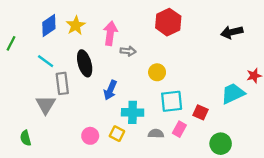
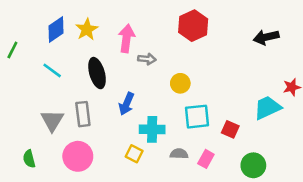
gray rectangle: (62, 83) -> (83, 114), moved
pink rectangle: (179, 129) -> (206, 159), moved
pink circle: (90, 136) -> (78, 156), moved, size x1.5

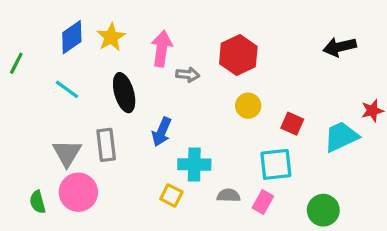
red hexagon: (193, 26) -> (238, 55), moved
yellow circle: (180, 83) -> (248, 106), moved
cyan square: (197, 117) -> (276, 164), moved
red square: (230, 129) -> (292, 124), moved
pink circle: (78, 156) -> (78, 192), moved

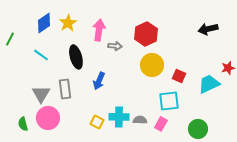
yellow circle: (248, 106) -> (152, 65), size x1.5
cyan cross: (194, 164) -> (119, 117), moved
yellow square: (171, 195) -> (97, 122), moved

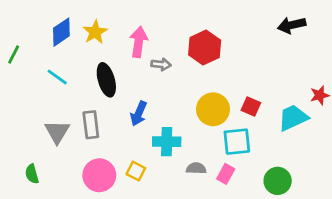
black arrow: (208, 29) -> (292, 25), moved
yellow circle: (152, 65) -> (213, 109), moved
cyan cross: (119, 117) -> (167, 142), moved
pink circle: (48, 118) -> (99, 175), moved

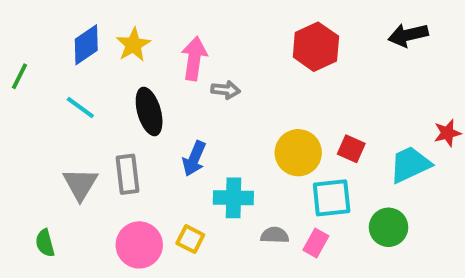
red hexagon: (205, 48) -> (316, 47), moved
green circle: (278, 181) -> (388, 227), moved

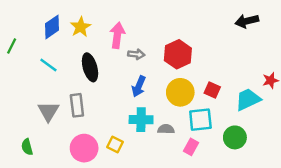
red hexagon: (316, 47) -> (178, 54), moved
blue arrow: (194, 159) -> (139, 86), moved
gray semicircle: (275, 235) -> (166, 129), moved

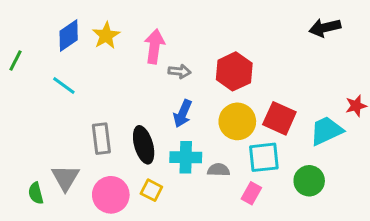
black ellipse: (90, 67) -> (144, 145), moved
red square: (212, 90) -> (279, 118), size x1.5
gray triangle: (48, 111) -> (65, 178), moved

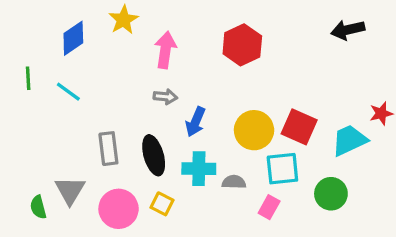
yellow star: (106, 35) -> (124, 20), moved
green line: (15, 60) -> (28, 78), moved, turned -30
gray arrow: (180, 71) -> (165, 97), moved
red hexagon: (234, 71) -> (242, 45), moved

